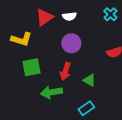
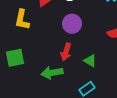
yellow L-shape: (21, 39) -> (22, 20), turned 85
green square: (31, 67) -> (15, 58), moved

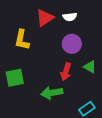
green triangle: (90, 61) -> (90, 67), moved

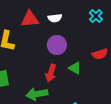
red triangle: (45, 18) -> (30, 19), turned 30

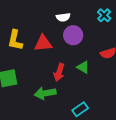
red triangle: (30, 19) -> (43, 43), moved
purple circle: (57, 45) -> (73, 35), moved

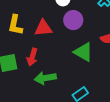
green triangle: (83, 67) -> (83, 52), size x1.5
red arrow: (59, 72) -> (32, 57), moved

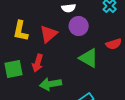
red triangle: (43, 28) -> (49, 34), turned -36

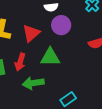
green triangle: (89, 58) -> (50, 57), moved, turned -30

